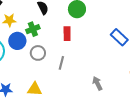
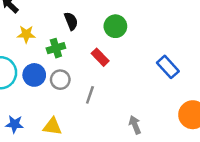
red rectangle: (67, 34) -> (100, 57), turned -48
blue circle: (17, 41) -> (34, 75), moved

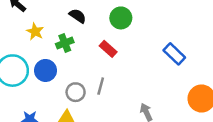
black semicircle: (71, 21) -> (78, 16), turned -30
yellow star: (26, 34) -> (35, 32), turned 30
gray circle: (60, 80) -> (76, 92), moved

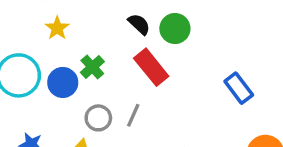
black semicircle: (78, 16) -> (139, 24), moved
green cross: (65, 43) -> (92, 67), moved, turned -30
red rectangle: (108, 49) -> (151, 67), size x1.5

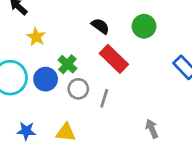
green circle: (175, 28) -> (144, 26), moved
gray circle: (98, 118) -> (78, 89), moved

